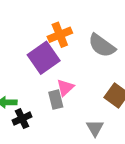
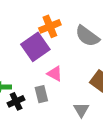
pink triangle: (65, 87) -> (55, 74), turned -49
gray rectangle: (56, 100) -> (41, 94), moved

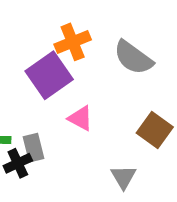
gray rectangle: (41, 94) -> (33, 148), moved

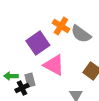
orange cross: (73, 42) -> (61, 26), moved, turned -36
pink triangle: (80, 118) -> (54, 65), size x1.6

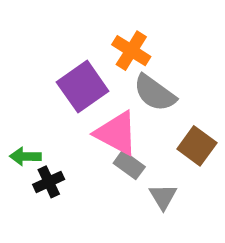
gray semicircle: (81, 34) -> (155, 93), moved
gray rectangle: (30, 80) -> (129, 165), moved, turned -40

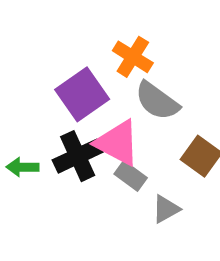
black cross: (49, 182) -> (78, 156), moved, size x1.5
gray triangle: (163, 197) -> (166, 209), turned 32

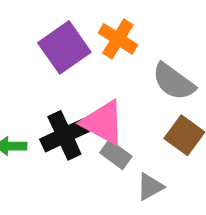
purple square: (82, 94) -> (64, 47), moved
gray semicircle: (157, 101) -> (174, 82), moved

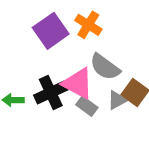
gray semicircle: (174, 82) -> (105, 67), moved
gray triangle: (150, 187) -> (117, 100), moved

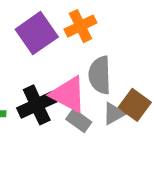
orange cross: (88, 25) -> (80, 26), turned 32
gray semicircle: (105, 67) -> (100, 75), turned 52

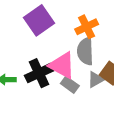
orange cross: (80, 26) -> (87, 27), moved

